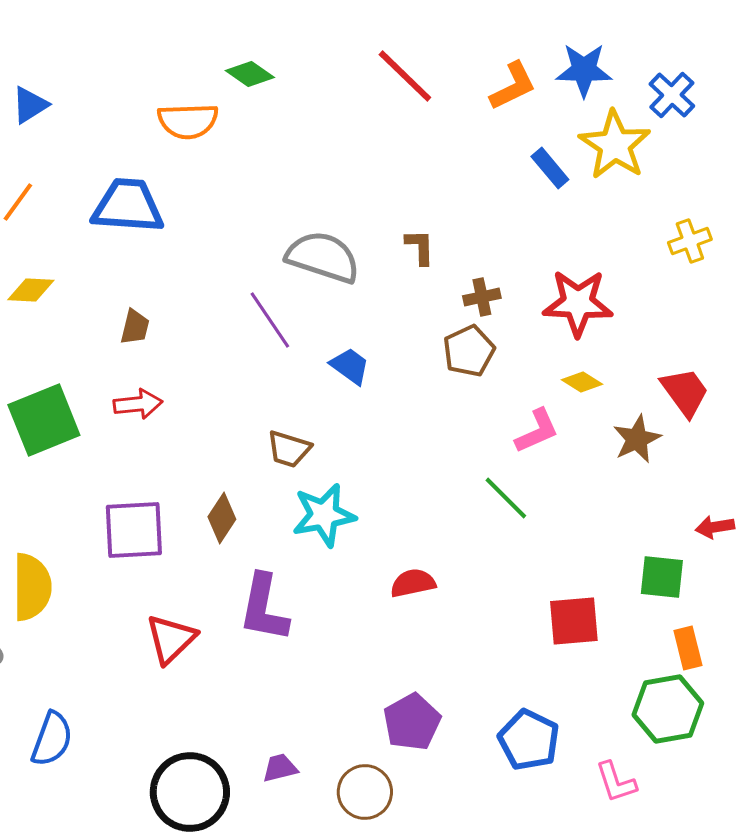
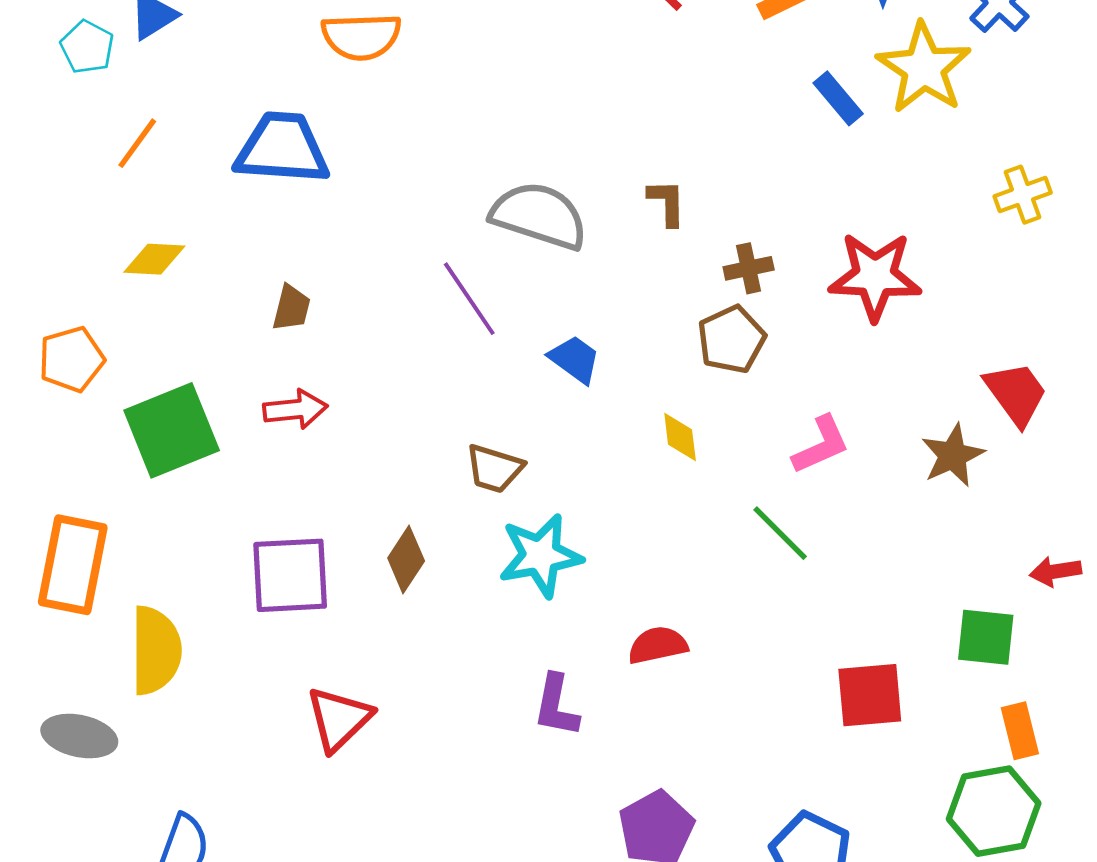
yellow diamond: (582, 382) -> (680, 437), moved, turned 51
purple L-shape: (264, 608) -> (556, 706), moved, size x0.7

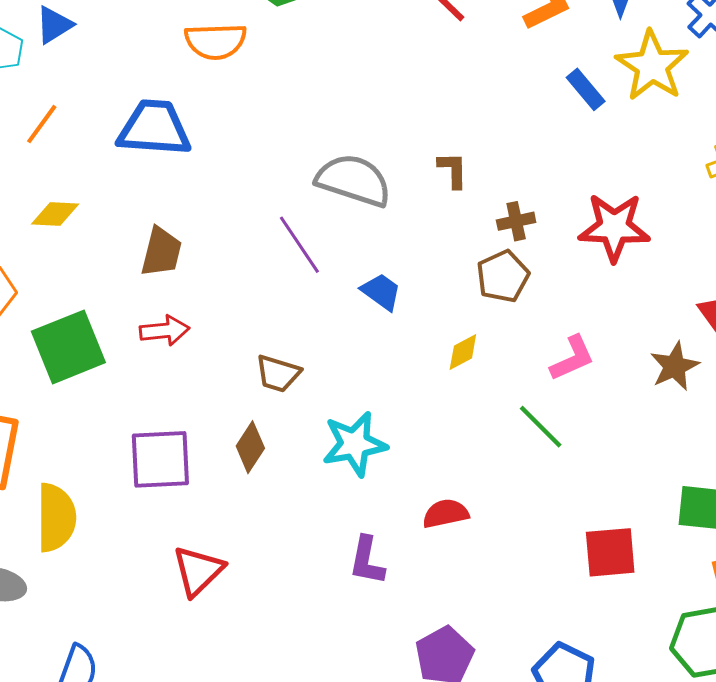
brown trapezoid: (291, 308) -> (161, 252), size x1.4
yellow diamond: (680, 437) -> (463, 352), turned 69
brown trapezoid: (494, 469) -> (278, 373), moved

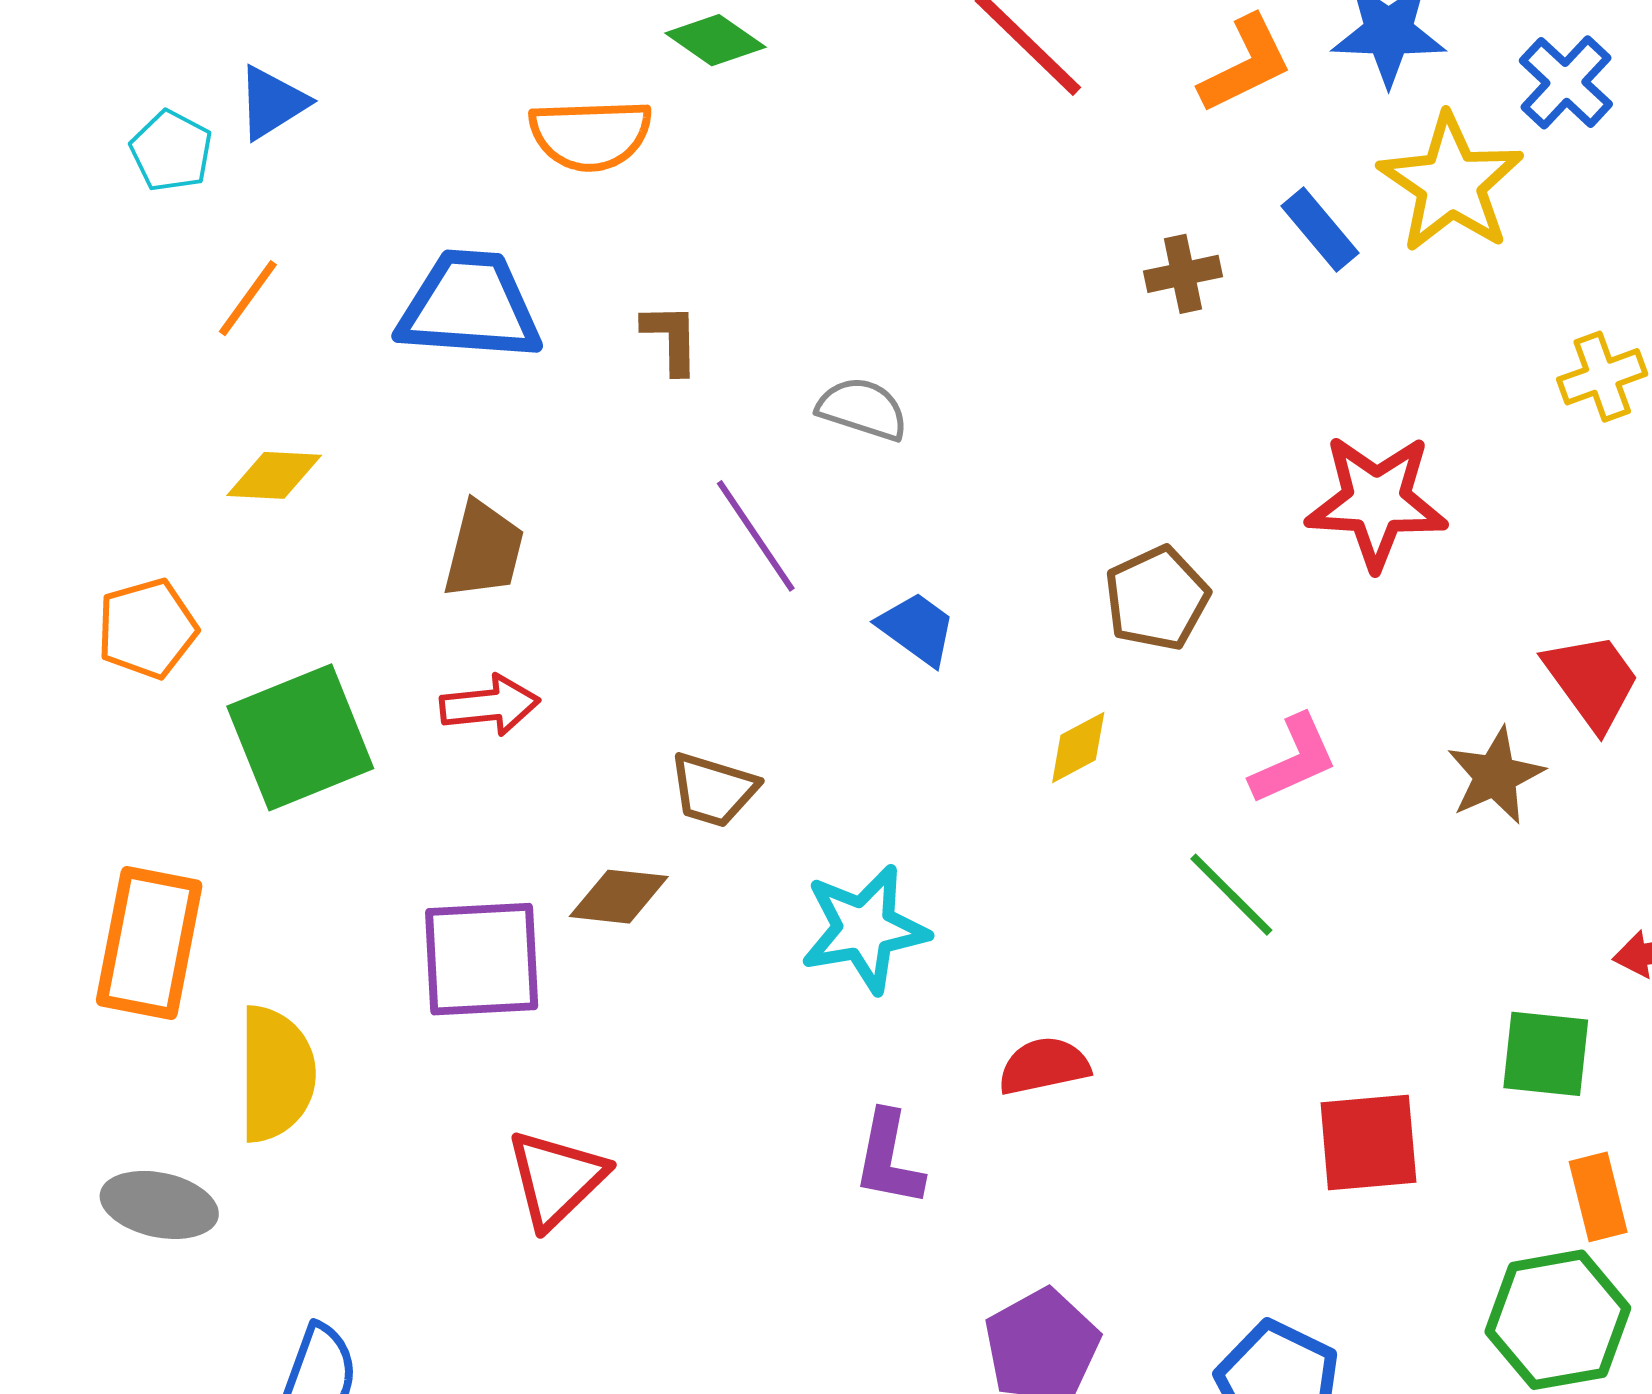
brown L-shape: (453, 170) -> (671, 338), moved
gray semicircle: (354, 180) -> (863, 409), size x0.6
brown cross: (516, 221) -> (1183, 274), moved
brown diamond: (250, 447) -> (619, 897), moved, turned 63

